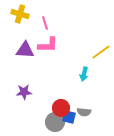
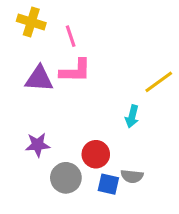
red circle: (61, 108) -> (96, 154), moved
gray circle: (55, 122) -> (66, 178), moved

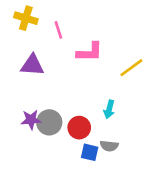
pink L-shape: (75, 71) -> (90, 52), moved
cyan arrow: (132, 116) -> (109, 109), moved
gray circle: (66, 178) -> (49, 122), moved

